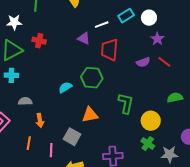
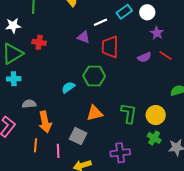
green L-shape: (126, 103) -> (129, 113), moved
orange arrow: (40, 120) -> (45, 122), size x1.5

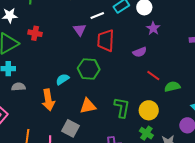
purple triangle: (84, 37) -> (80, 30), turned 32
red line: (166, 56) -> (153, 76), moved
gray semicircle: (29, 104) -> (18, 87), moved
orange arrow: (45, 122) -> (48, 100), moved

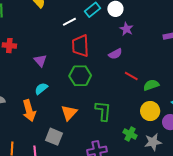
purple triangle: (80, 30) -> (40, 61), moved
green hexagon: (89, 69) -> (80, 76), moved
orange triangle: (88, 106) -> (69, 113), turned -30
yellow circle: (149, 110) -> (150, 111), moved

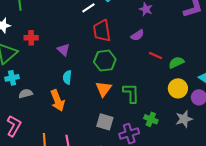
cyan semicircle: (41, 89) -> (67, 77), turned -40
orange triangle: (69, 113) -> (104, 89), moved
green cross: (130, 134) -> (151, 119), moved
gray square: (54, 137) -> (105, 122), moved

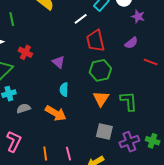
red cross: (31, 38) -> (25, 52), turned 32
orange arrow: (58, 100) -> (56, 113), turned -35
green cross: (151, 119) -> (153, 141), moved

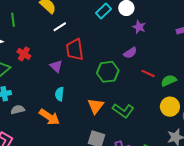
white line: (81, 19) -> (60, 27), moved
red trapezoid: (95, 41) -> (75, 50), moved
green hexagon: (100, 70) -> (108, 72), moved
green L-shape: (129, 101) -> (123, 111), turned 125

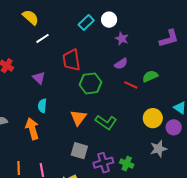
red trapezoid: (75, 50) -> (71, 60), moved
purple semicircle: (130, 53) -> (121, 64), moved
green semicircle: (169, 81) -> (150, 76), moved
orange arrow: (49, 117) -> (32, 129), turned -140

